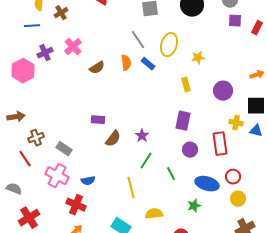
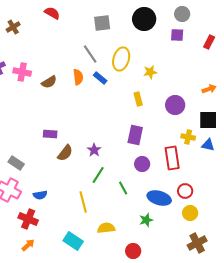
purple square: (235, 21) -> (177, 35), moved
pink cross: (73, 47) -> (22, 72), moved, turned -36

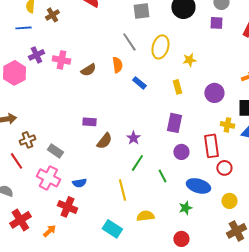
blue rectangle: (100, 78) -> (139, 83), moved
red circle: (185, 191) -> (224, 168), moved
orange arrow: (28, 245) -> (49, 231), moved
red circle: (133, 251) -> (181, 239), moved

